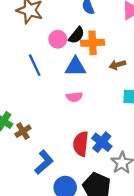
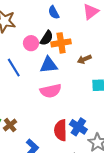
pink semicircle: (74, 97) -> (51, 91), size x1.5

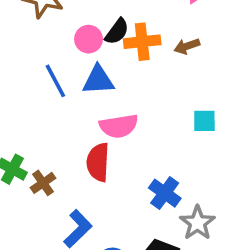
brown arrow: (84, 59) -> (187, 46), moved
blue triangle: (49, 65) -> (98, 80), moved
red semicircle: (61, 130) -> (98, 162), moved

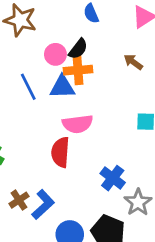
orange cross: (142, 42) -> (78, 70), moved
brown arrow: (187, 46) -> (133, 62), turned 54
brown cross: (43, 183) -> (19, 200), moved

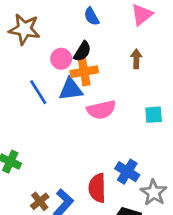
brown arrow: (133, 62) -> (136, 59), turned 60
pink semicircle: (78, 124) -> (101, 110), moved
red semicircle: (60, 152) -> (97, 188), moved

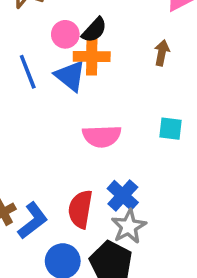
blue triangle: (71, 89) -> (70, 76), turned 35
pink semicircle: (101, 110) -> (102, 136), moved
gray star: (154, 192) -> (129, 226), moved

